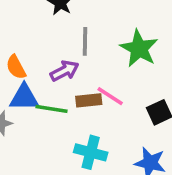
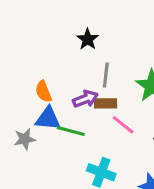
brown rectangle: (89, 100) -> (106, 103), moved

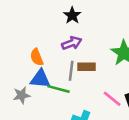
gray line: (106, 75) -> (71, 71), moved
purple arrow: (85, 99) -> (72, 43), moved
pink line: (123, 125) -> (112, 99), moved

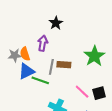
purple arrow: (72, 43) -> (43, 43), moved, turned -63
blue triangle: (40, 79) -> (26, 71), turned -36
gray star: (22, 95) -> (15, 55), moved

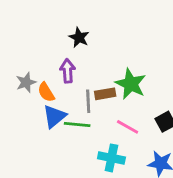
gray star: (15, 55) -> (26, 82), moved
green star: (94, 56) -> (131, 84), moved
pink line: (82, 92) -> (128, 127), moved

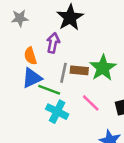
black star: (79, 37) -> (70, 17), size x1.5
gray star: (26, 82) -> (20, 18), moved
cyan cross: (111, 158) -> (57, 112), moved

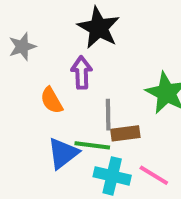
brown rectangle: (79, 70) -> (125, 133), moved
blue triangle: (32, 78) -> (63, 153), moved
pink line: (91, 103) -> (154, 175), moved

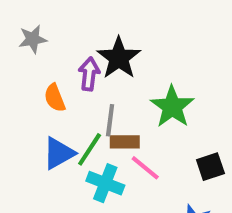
black star: (99, 28) -> (119, 58), moved
green line: (92, 145) -> (90, 149), turned -72
pink line: (154, 175) -> (145, 168), moved

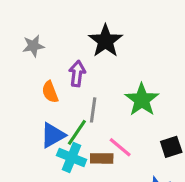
black star: (119, 58) -> (105, 41), moved
brown rectangle: (125, 142) -> (102, 158), moved
cyan cross: (105, 183) -> (72, 157), moved

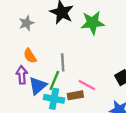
gray star: (33, 46) -> (26, 23), moved
purple arrow: (77, 74) -> (22, 75), moved
green star: (142, 100) -> (93, 23), moved, turned -30

